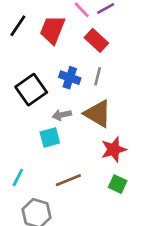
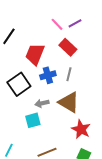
red trapezoid: (52, 30) -> (35, 54), moved
blue cross: (70, 78) -> (48, 75), turned -35
red star: (114, 149) -> (81, 129), turned -30

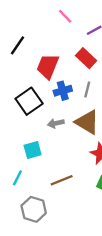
pink line: (57, 24) -> (65, 16), moved
cyan square: (33, 120) -> (33, 150), moved

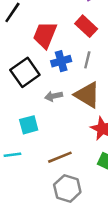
cyan line: (17, 178) -> (12, 155), turned 56
gray hexagon: (34, 209) -> (67, 188), moved

